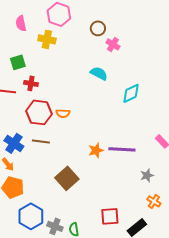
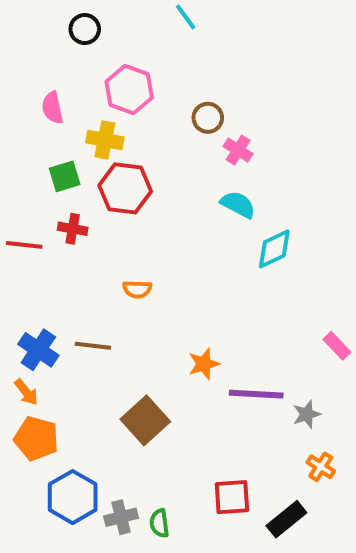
green square: (18, 62) -> (65, 176), moved
cyan semicircle: (99, 73) -> (238, 205), moved
red hexagon: (39, 112) -> (125, 188), moved
purple line: (122, 149) -> (256, 394), moved
gray cross: (55, 226) -> (121, 517), turned -35

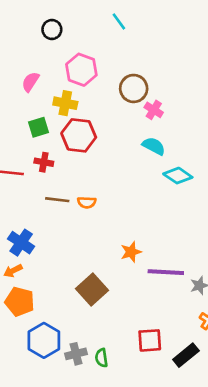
pink semicircle: (52, 108) -> (30, 82), turned 45
brown circle: (208, 118) -> (134, 88), size x1.4
cyan diamond: (274, 249) -> (178, 176), turned 60
brown line: (93, 346) -> (57, 200), moved
orange arrow: (26, 392) -> (13, 271), turned 102

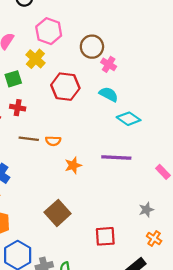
yellow cross: (65, 103) -> (35, 59), turned 30
red hexagon: (79, 135) -> (65, 87), moved
orange star: (131, 252) -> (73, 165), moved
purple line: (166, 272) -> (116, 158), moved
red square: (150, 340) -> (105, 236), moved

